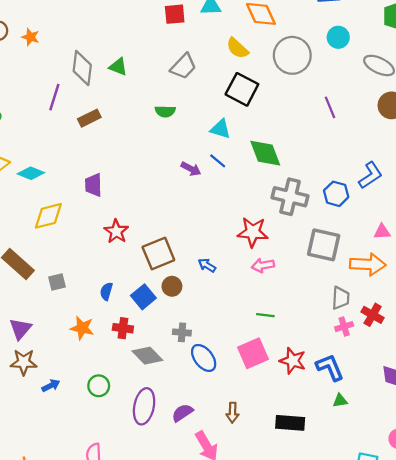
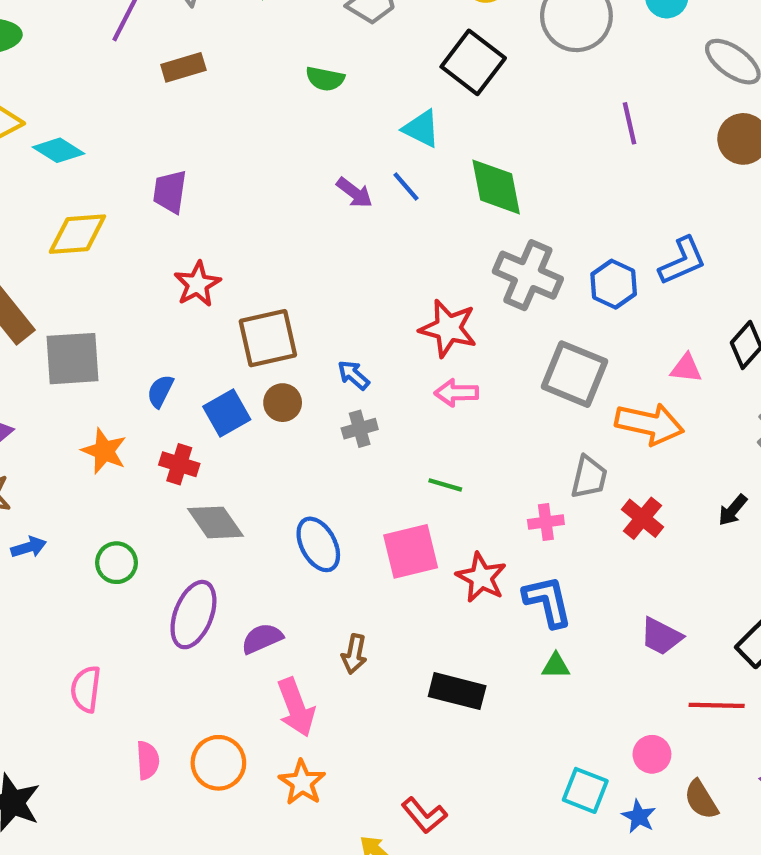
gray square: (57, 282) -> (72, 359), size x1.8
pink cross: (344, 327) -> (546, 522), moved
gray cross: (182, 332) -> (360, 429), moved, turned -30

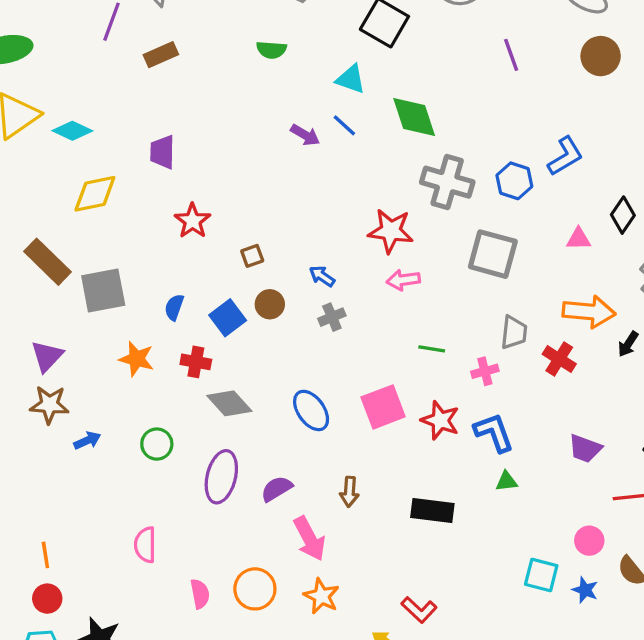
brown square: (268, 338) -> (252, 256), size x0.5
orange arrow: (649, 424) -> (589, 312), moved
green line: (445, 485) -> (432, 349), moved

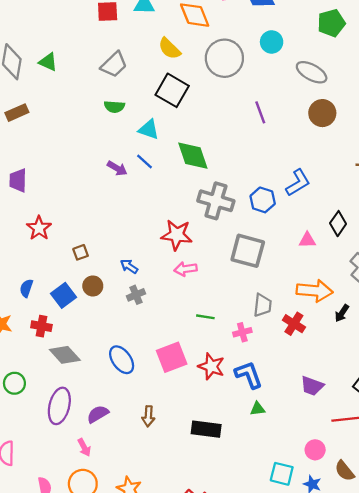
green semicircle: (271, 50) -> (114, 107), moved
pink arrow: (310, 539) -> (84, 447), moved, size x0.6

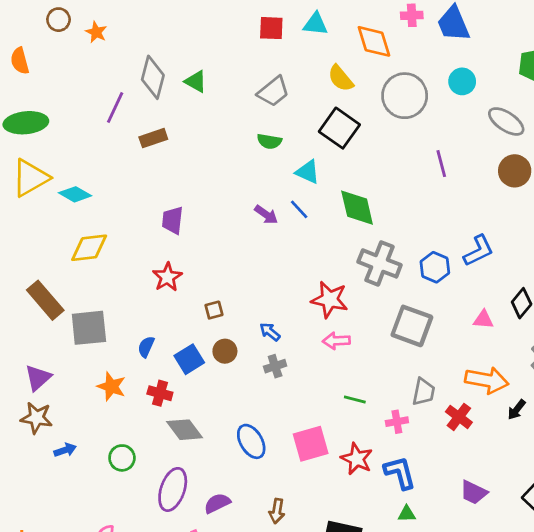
purple trapezoid: (18, 180) -> (172, 220), moved

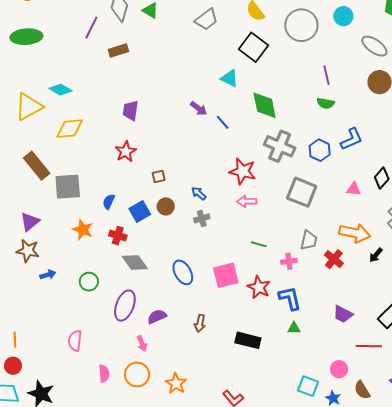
green semicircle: (269, 141) -> (326, 103), moved
yellow triangle: (30, 178) -> (29, 107), moved
blue line: (299, 209) -> (223, 122), moved

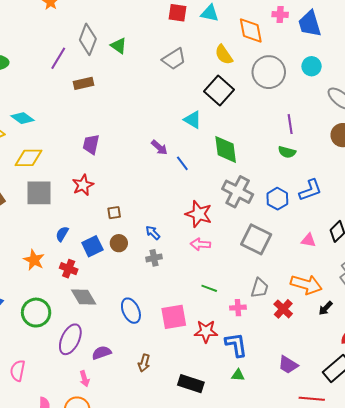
gray square: (68, 187) -> (39, 193), moved
green circle: (89, 282) -> (36, 313), size x1.5
red star: (259, 287) -> (206, 331), turned -30

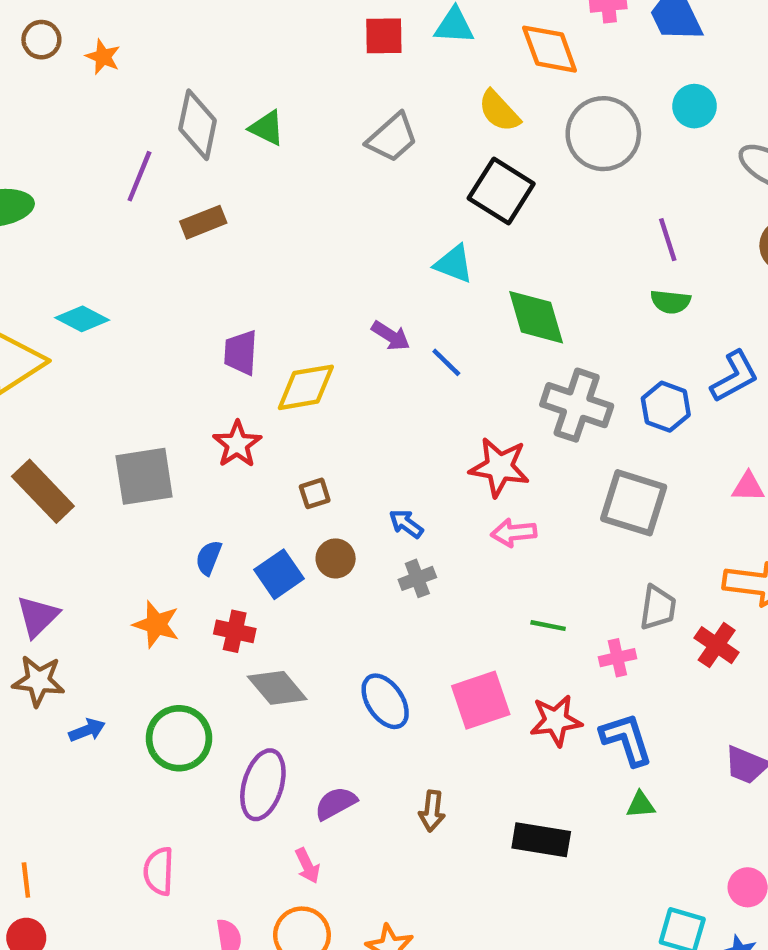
yellow diamond: (29, 158) -> (306, 387), moved

